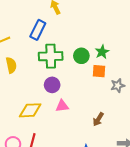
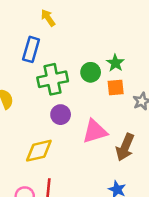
pink triangle: (62, 106) -> (95, 131), moved, size x1.5
brown arrow: (98, 119) -> (125, 147), size x1.5

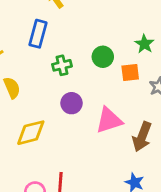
green star: (115, 63) -> (144, 44), moved
green cross: (53, 79) -> (62, 65), size x0.6
yellow diamond: (39, 151) -> (31, 133), moved

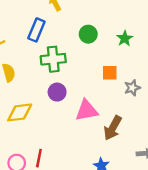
green star: (144, 44) -> (125, 38), moved
green circle: (103, 57) -> (88, 34), moved
green cross: (62, 65) -> (53, 59), size x1.5

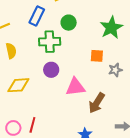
green circle: (88, 34) -> (69, 23), moved
green star: (125, 38) -> (111, 28), size x1.6

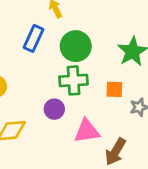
green circle: (69, 23) -> (76, 46), size x1.5
green cross: (50, 42) -> (74, 80), moved

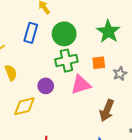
purple circle: (54, 109) -> (46, 86), moved
pink triangle: (87, 131) -> (81, 85), moved

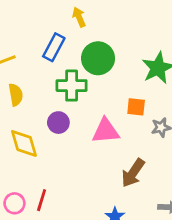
green cross: (66, 61) -> (72, 86), moved
yellow diamond: (24, 106) -> (24, 143), turned 75

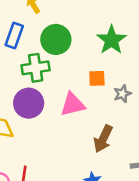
purple circle: (58, 123) -> (29, 103), size x1.5

